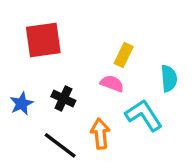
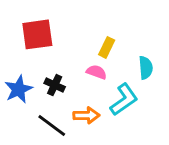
blue star: (22, 104) -> (19, 89), size x1.4
cyan L-shape: (144, 115) -> (124, 99), turned 88
orange arrow: (100, 134) -> (86, 115), turned 95

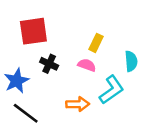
black cross: (55, 85) -> (49, 64), moved
black line: (52, 125) -> (26, 113), moved

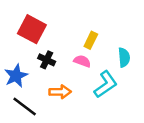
red square: (33, 31) -> (32, 29), turned 36
orange arrow: (78, 104) -> (60, 92), moved

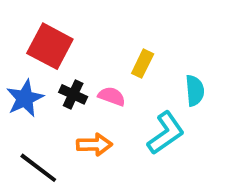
pink semicircle: (82, 61) -> (112, 96), moved
blue star: (16, 76) -> (25, 98), moved

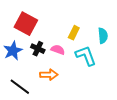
cyan semicircle: (195, 91) -> (103, 36), moved
cyan L-shape: (166, 133) -> (86, 56), moved, turned -75

